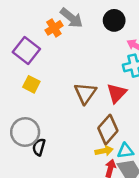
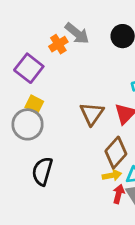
gray circle: (25, 132) -> (28, 124), moved
black semicircle: (39, 147) -> (42, 171), size x1.5

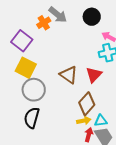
yellow square: (34, 104) -> (26, 68), size x1.5
brown triangle: (92, 114) -> (69, 75), turned -30
gray circle: (28, 124) -> (34, 90), moved

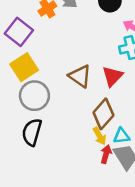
yellow square: (26, 68) -> (24, 67), turned 30
yellow arrow: (84, 121) -> (99, 136), turned 72

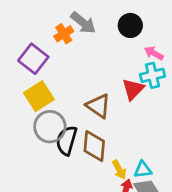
red triangle: (112, 76) -> (133, 89), moved
brown diamond: (103, 114) -> (94, 146), moved, turned -36
black semicircle: (32, 132) -> (67, 141), moved

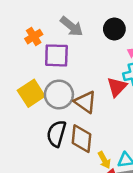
orange cross: (64, 34) -> (34, 37), moved
purple square: (33, 59) -> (56, 55), moved, turned -36
gray circle: (50, 127) -> (59, 95), moved

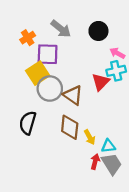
yellow square: (31, 93) -> (38, 73), moved
black semicircle: (56, 134) -> (28, 123), moved
yellow arrow: (104, 160) -> (90, 137), moved

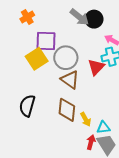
gray arrow: (61, 29) -> (79, 17), moved
orange cross: (28, 38) -> (27, 17), moved
gray circle: (50, 89) -> (66, 58), moved

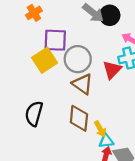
cyan triangle: (103, 128) -> (106, 141), moved

